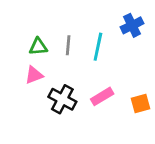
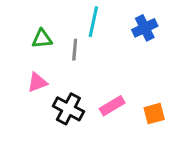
green triangle: (38, 47) -> (42, 39), moved
cyan line: (98, 47) -> (93, 22), moved

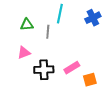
black cross: (68, 109) -> (44, 70), turned -30
orange square: (154, 114) -> (90, 80), moved

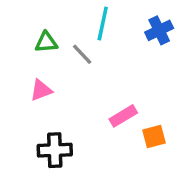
gray line: (48, 32) -> (82, 54), turned -48
black cross: (44, 70) -> (55, 150), moved

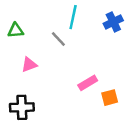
green triangle: (46, 42) -> (16, 30), moved
black cross: (55, 150) -> (22, 107), moved

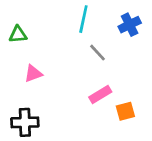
gray line: (58, 39) -> (97, 53), moved

